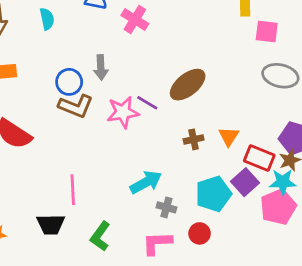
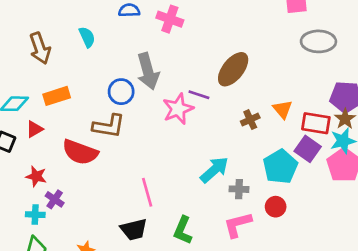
gray arrow: (101, 67) -> (148, 71), size x1.5
brown L-shape: (76, 106) -> (109, 126), moved

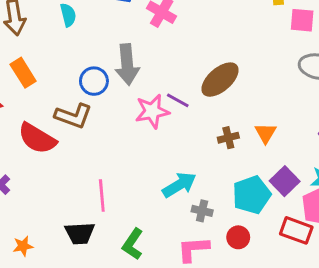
orange rectangle: (57, 96) -> (23, 73), turned 65
red rectangle: (316, 123) -> (296, 230), moved

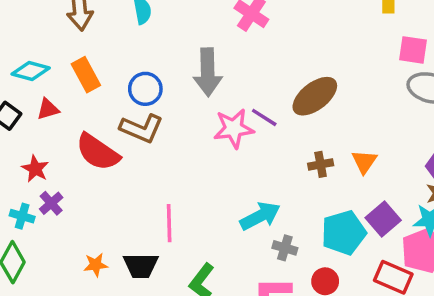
pink square: (302, 20) -> (413, 50), moved
blue circle: (94, 81) -> (145, 89), moved
orange star: (23, 246) -> (96, 265), moved

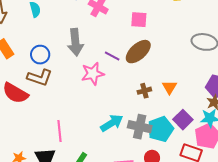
pink square: (413, 50) -> (139, 20), moved
purple line: (264, 117) -> (112, 56), moved
gray cross: (285, 248) -> (140, 127), moved, size x1.6

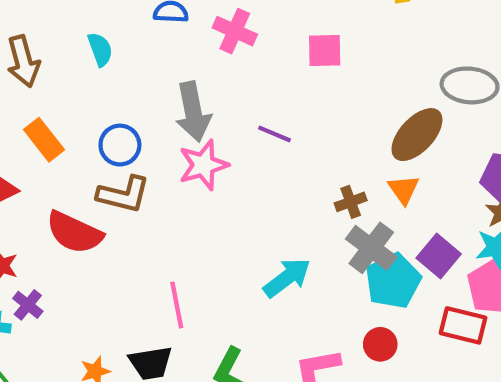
brown ellipse: (138, 52) -> (417, 135), moved
pink star: (93, 74) -> (203, 165), moved
gray cross: (140, 127) -> (371, 248), moved, turned 30

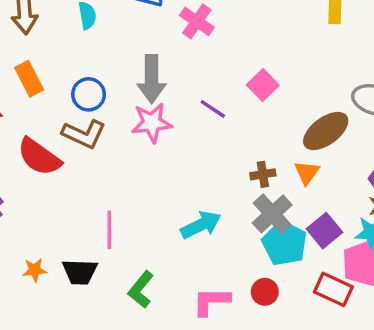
pink square: (325, 51) -> (263, 85), moved, turned 36
cyan pentagon: (393, 281) -> (284, 243), turned -30

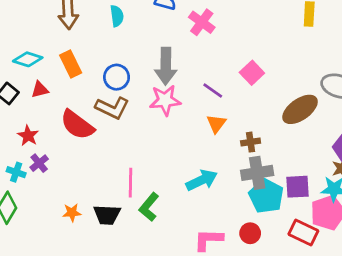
orange triangle: (307, 173) -> (216, 124), moved
gray cross: (272, 214) -> (257, 173), turned 32
purple square: (324, 231) -> (297, 187), turned 35
green L-shape: (141, 290) -> (149, 207), moved

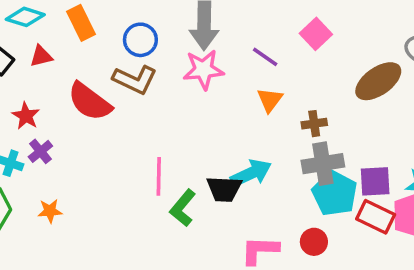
orange star: (72, 213) -> (50, 211), moved
black trapezoid: (107, 215) -> (224, 189), moved
red rectangle: (303, 232) -> (376, 217), moved

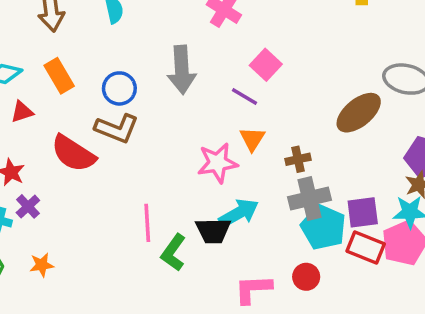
pink square: (316, 34) -> (266, 65), moved
pink star: (203, 70) -> (218, 163), moved

